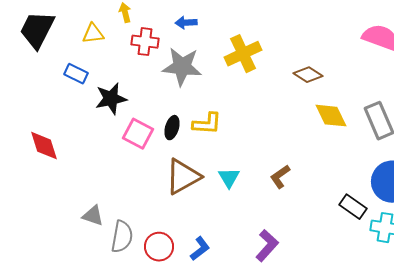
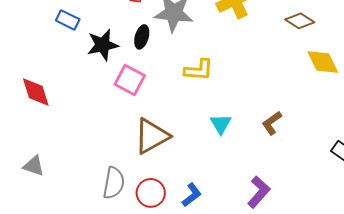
black ellipse: (172, 128) -> (142, 37), moved
brown triangle: (183, 177) -> (152, 136), moved
gray triangle: (93, 216) -> (34, 166), moved

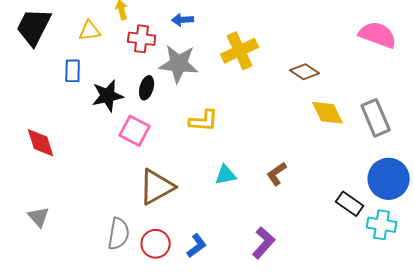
blue rectangle: (68, 20) -> (73, 71), turned 65
cyan triangle: (221, 124) -> (226, 175), turned 50
gray triangle: (34, 166) -> (39, 217), turned 30

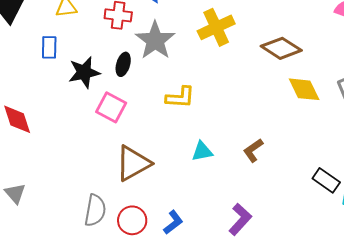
gray star: (179, 64) -> (155, 40), turned 30
brown diamond: (305, 72) -> (281, 48), size x1.4

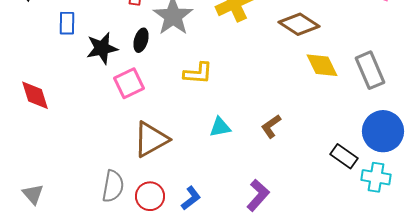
pink square: (111, 107) -> (129, 83), turned 36
gray triangle: (15, 193) -> (33, 194), moved

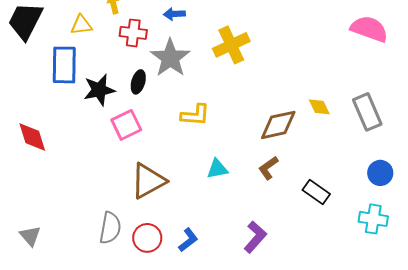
blue rectangle: (67, 23) -> (64, 65), size x1.6
brown diamond: (299, 24) -> (278, 125), moved, turned -45
yellow diamond: (322, 65) -> (319, 107), size x0.7
blue circle: (383, 131) -> (380, 173), size x0.6
black rectangle: (344, 156) -> (316, 192), moved

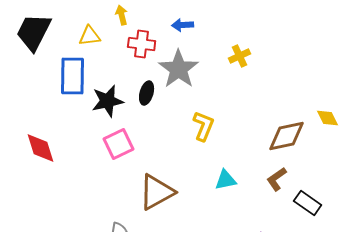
yellow cross: (231, 45) -> (240, 56), size x0.6
yellow L-shape: (195, 115) -> (204, 126), turned -72
pink square: (126, 125) -> (119, 144), moved
black rectangle: (316, 192) -> (308, 203), moved

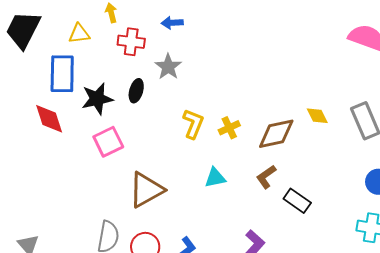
yellow cross: (240, 56) -> (229, 128), moved
gray star: (179, 69) -> (168, 67), size x0.7
red diamond: (41, 148) -> (49, 119), moved

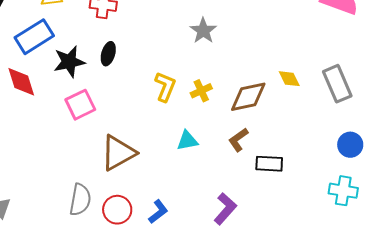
gray star: (168, 67) -> (203, 31), moved
blue rectangle: (62, 74) -> (34, 37), turned 57
black rectangle: (297, 201) -> (269, 164), turned -32

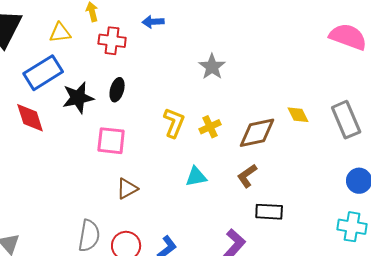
pink square: (80, 105) -> (111, 141), moved, turned 32
brown triangle: (118, 153) -> (127, 189), size x0.6
black rectangle: (269, 164) -> (269, 212), moved

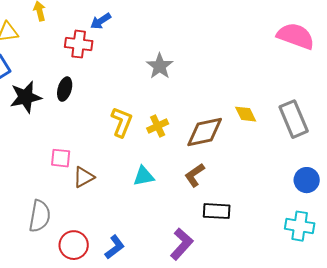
blue arrow: (153, 22) -> (101, 21), turned -30
red cross: (112, 41) -> (79, 44), moved
pink square: (111, 141) -> (61, 158), moved, size x0.7
brown triangle: (127, 189) -> (84, 177), moved
gray semicircle: (89, 236) -> (40, 216), moved

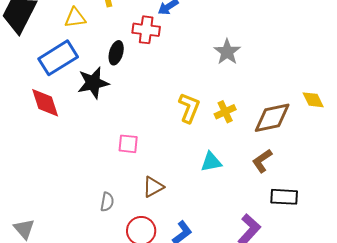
black ellipse: (65, 89) -> (116, 53), moved
brown triangle: (84, 177) -> (153, 187), moved
gray semicircle: (40, 216) -> (107, 202), size x0.6

